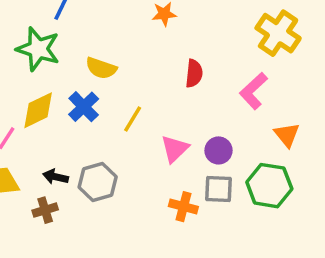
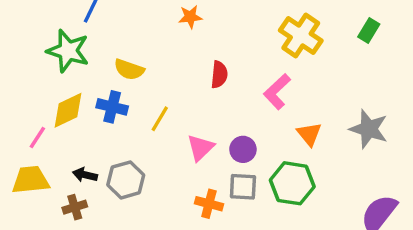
blue cross: (84, 107) -> (112, 107), turned -32

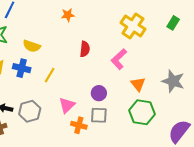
pink triangle: (201, 148) -> (67, 105), moved
green hexagon: (292, 183) -> (142, 112), moved

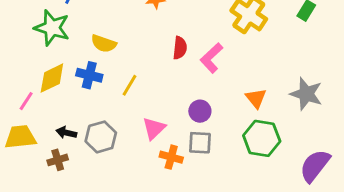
pink L-shape: (119, 59) -> (211, 58), moved

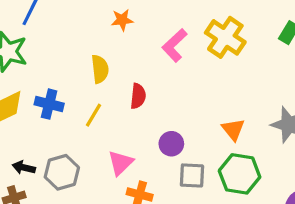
yellow semicircle: (104, 44) -> (100, 69), moved, turned -115
red semicircle: (180, 48) -> (138, 96), moved
pink L-shape: (211, 58) -> (175, 45), moved
gray square: (200, 143) -> (192, 175), moved

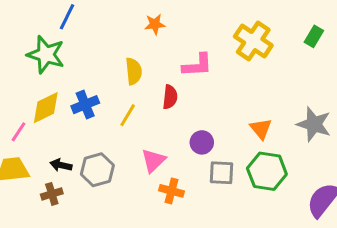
pink L-shape: (175, 45) -> (197, 65), moved, turned -140
blue cross: (49, 104) -> (85, 105), turned -36

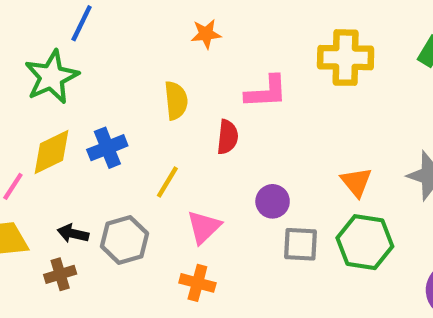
yellow cross: (253, 41) -> (346, 58), turned -33
green star: (46, 55) -> (52, 77), turned 30
yellow line: (128, 115) -> (167, 182), moved
orange cross: (171, 191) -> (197, 283), moved

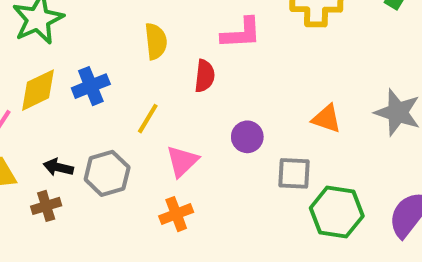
orange triangle: (356, 182) -> (327, 119), turned -32
green hexagon: (365, 242) -> (337, 212), moved
gray square: (300, 244) -> (294, 173), moved
orange cross: (197, 283) -> (176, 214), turned -36

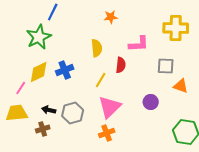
yellow line: (148, 119) -> (101, 80), moved
purple circle: (247, 137) -> (151, 102), moved
pink triangle: (182, 161) -> (110, 107), size x1.4
gray square: (294, 173) -> (166, 66), moved

